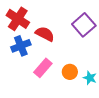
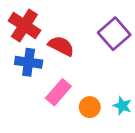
blue cross: (21, 46) -> (29, 62), turned 30
orange circle: (70, 72) -> (90, 107), moved

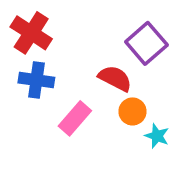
red semicircle: (61, 46) -> (115, 78), moved
orange circle: (90, 107) -> (132, 111), moved

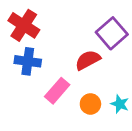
red semicircle: (115, 78) -> (88, 60), turned -55
orange circle: (132, 111) -> (90, 104), moved

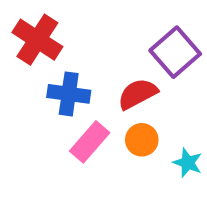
blue cross: (28, 61) -> (69, 94), moved
orange circle: (90, 104) -> (142, 140), moved

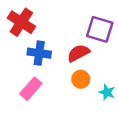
purple square: (175, 52) -> (100, 29), turned -32
pink rectangle: (90, 142) -> (31, 89), moved

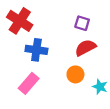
purple square: (100, 29) -> (82, 23), moved, size x0.6
red semicircle: (78, 53) -> (85, 48), moved

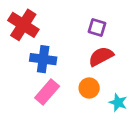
pink rectangle: (29, 83) -> (47, 92), moved

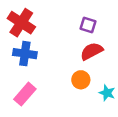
blue cross: (43, 59) -> (25, 54), moved
pink rectangle: (47, 92) -> (25, 94), moved

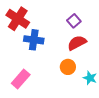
purple square: (88, 25) -> (74, 21), turned 32
blue cross: (25, 54) -> (34, 40), moved

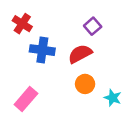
red cross: (18, 19) -> (22, 24), size x0.7
red semicircle: (77, 43) -> (80, 54), moved

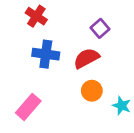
red cross: (22, 24) -> (36, 16), moved

